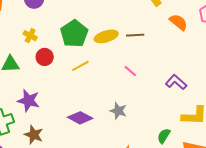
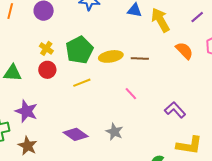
yellow cross: (30, 36) -> (46, 48), moved

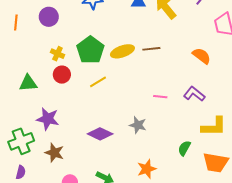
orange semicircle: (184, 51) -> (202, 56), moved
pink line: (131, 94) -> (160, 97), moved, turned -32

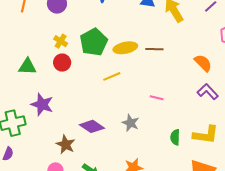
yellow line: (98, 82) -> (112, 76), moved
purple L-shape: (194, 94) -> (208, 92), moved
green semicircle: (184, 148) -> (175, 137), moved, turned -35
brown star: (54, 153) -> (66, 144), moved

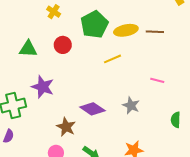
yellow cross: (61, 41) -> (54, 12), moved

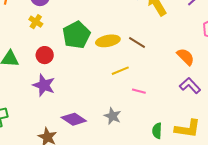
brown line: (155, 32) -> (137, 43), turned 30
yellow line: (112, 59) -> (120, 71), moved
purple star: (43, 87) -> (44, 85), moved

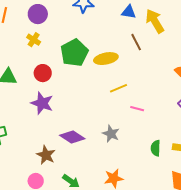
brown line: (137, 43) -> (136, 42), moved, turned 30

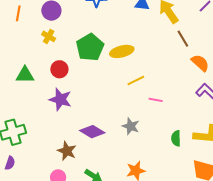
brown line: (136, 42) -> (183, 39), moved

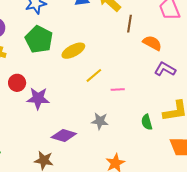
brown line: (183, 39) -> (130, 24), turned 54
green pentagon: (90, 47) -> (39, 39), moved
purple star: (60, 99) -> (38, 98), moved

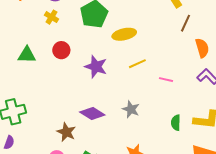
orange semicircle: (152, 43) -> (202, 48), turned 30
pink line: (118, 90) -> (166, 80), moved
purple star: (38, 98) -> (96, 67), moved

